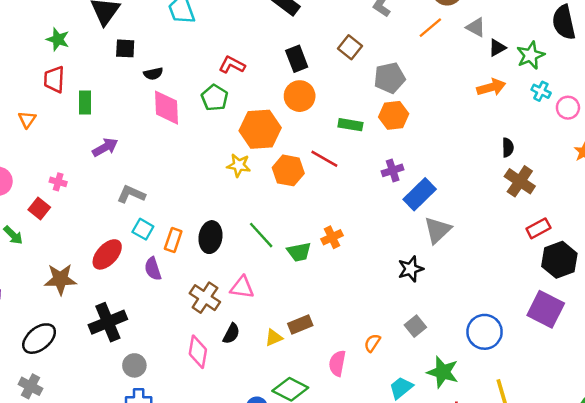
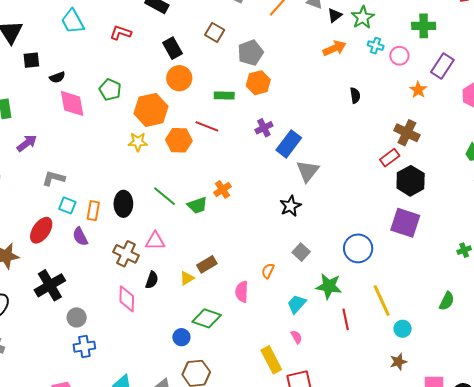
red L-shape: (232, 65) -> (121, 33), moved
brown cross: (520, 181) -> (407, 133), moved

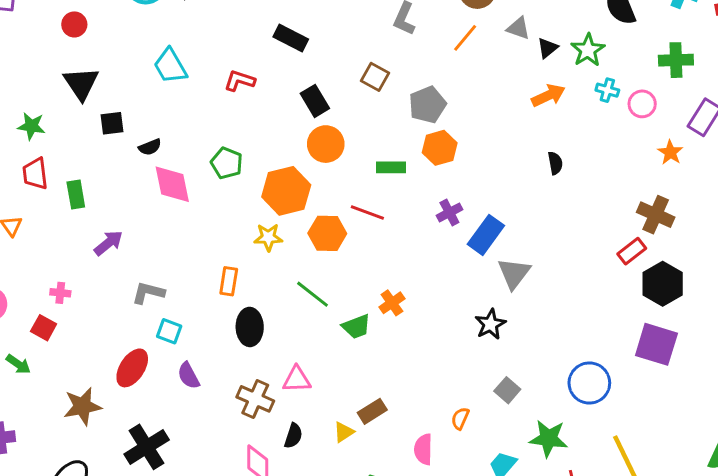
black semicircle: (355, 95) -> (555, 163), moved
green line: (164, 196) -> (313, 294), moved
orange rectangle: (93, 211) -> (229, 281), moved

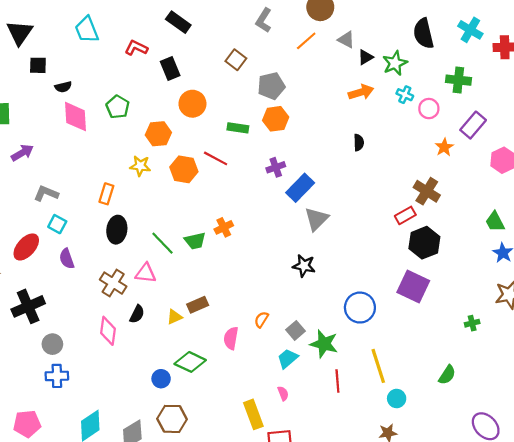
black rectangle: (315, 101) -> (170, 68), moved
orange hexagon: (286, 191) -> (158, 134), size x0.7
green line: (313, 294) -> (163, 243), moved
black star: (490, 324) -> (304, 266), moved, turned 30
gray square: (507, 390) -> (296, 330), moved

